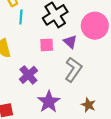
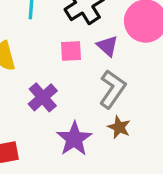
brown star: (88, 105) -> (119, 127), moved

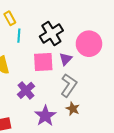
purple triangle: (107, 46) -> (66, 59), turned 32
pink square: (71, 51) -> (43, 62), size x1.5

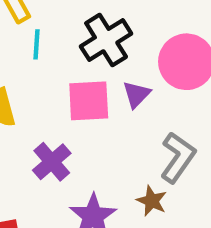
gray L-shape: (69, 85) -> (178, 157), moved

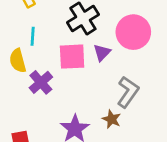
cyan line: (36, 44) -> (33, 36), moved
purple cross: (52, 162) -> (41, 82), moved

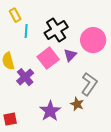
cyan line: (33, 36) -> (26, 31), moved
pink square: (72, 57) -> (48, 58), turned -35

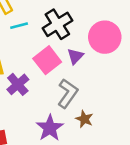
cyan line: (26, 31) -> (19, 26), turned 72
gray L-shape: (89, 84) -> (68, 93), moved

